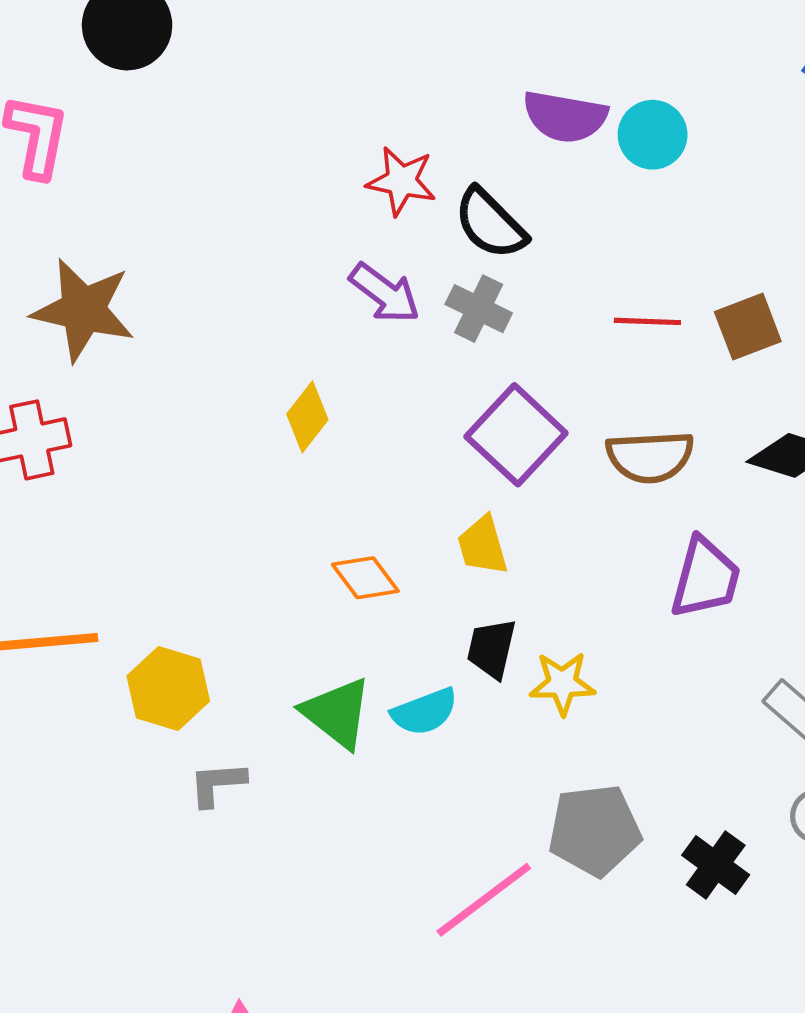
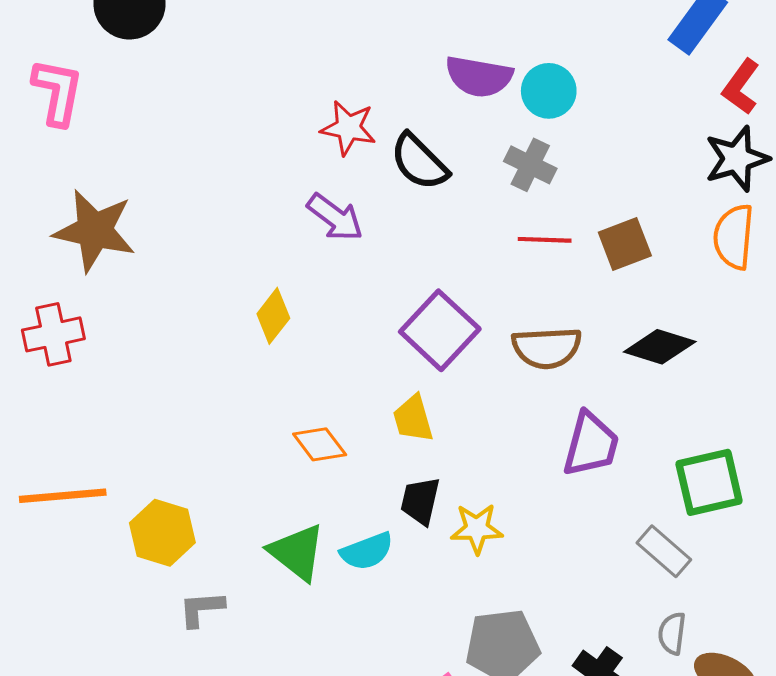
gray cross: (479, 309) -> (530, 165), moved

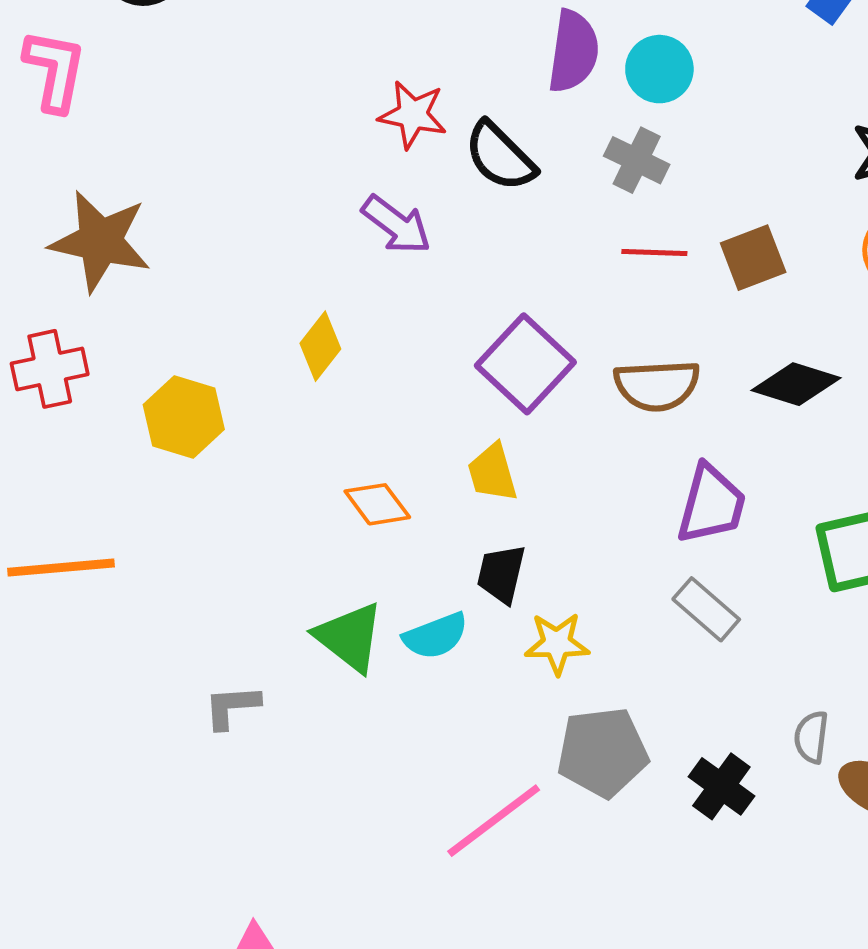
purple semicircle: (479, 76) -> (573, 51), turned -92
yellow star: (477, 529) -> (557, 643), moved
yellow hexagon: (162, 533) -> (184, 417), moved
gray rectangle: (664, 551) -> (706, 609), moved

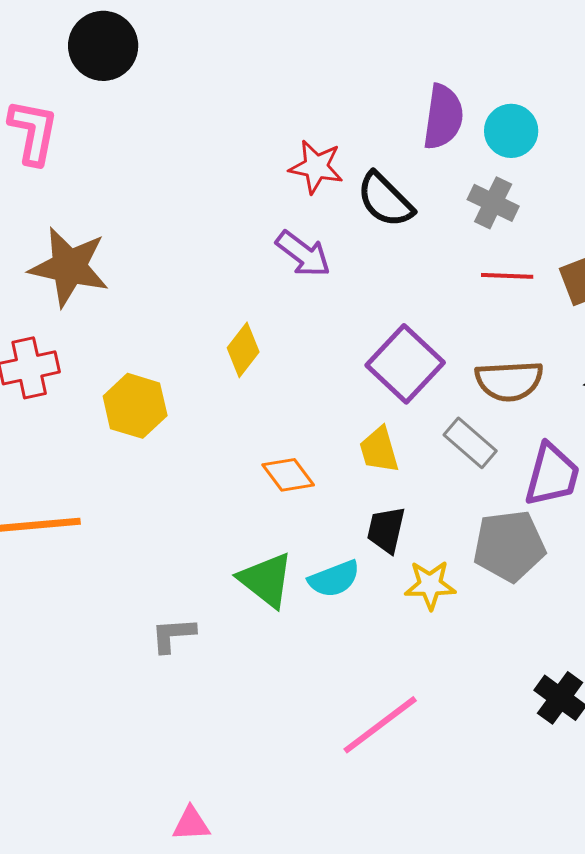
gray rectangle: (706, 609) -> (470, 443), moved
gray pentagon: (602, 752) -> (509, 546), moved

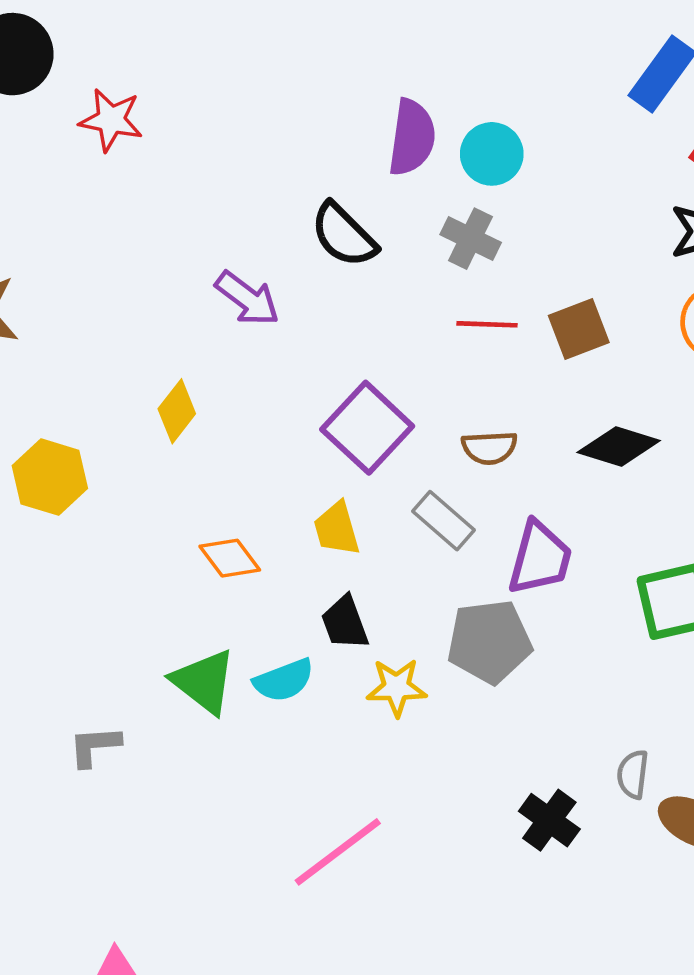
red star: (316, 167) -> (111, 120), moved
brown semicircle: (509, 381) -> (489, 448), size x0.7
black trapezoid: (386, 530) -> (345, 623), turned -33

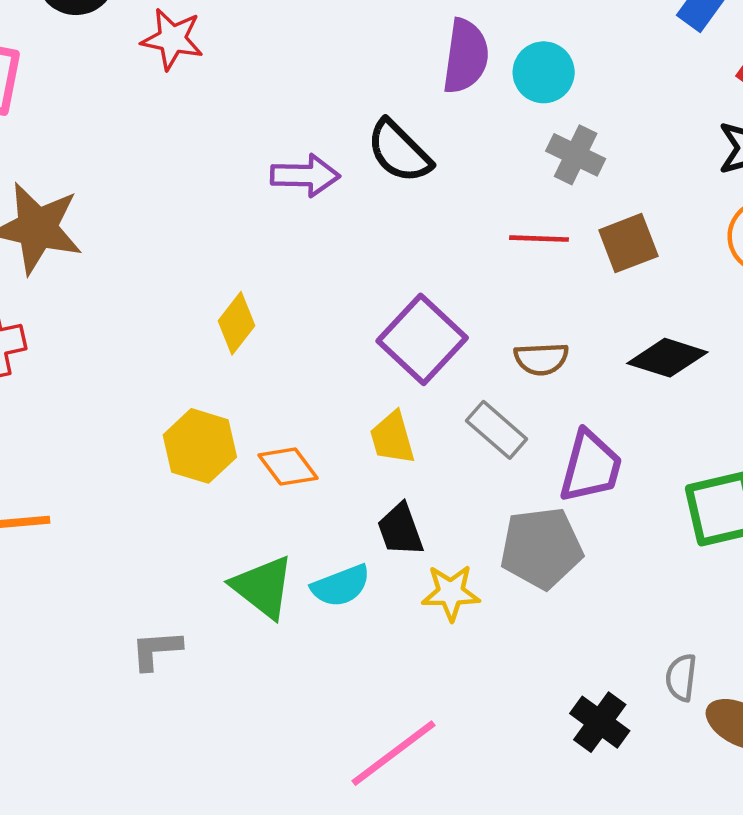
gray cross: (471, 239) -> (576, 155), moved
purple arrow: (247, 298) -> (305, 175), moved, turned -36
yellow hexagon: (50, 477) -> (200, 446), moved

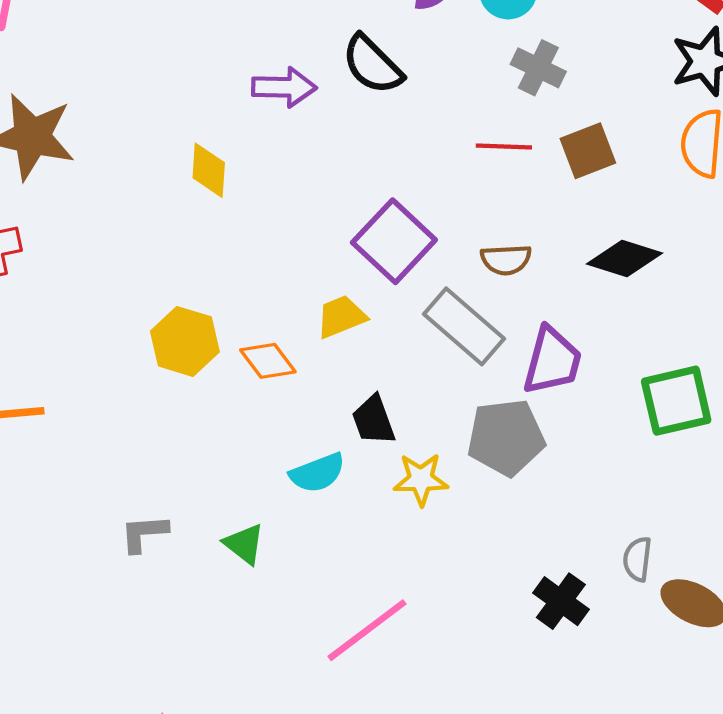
yellow diamond: (236, 323) -> (209, 170), moved, turned -34
gray rectangle: (497, 430) -> (464, 326), size x1.4
yellow trapezoid: (392, 438) -> (341, 317), moved, turned 84
green triangle: (263, 587) -> (244, 544), moved, size x0.7

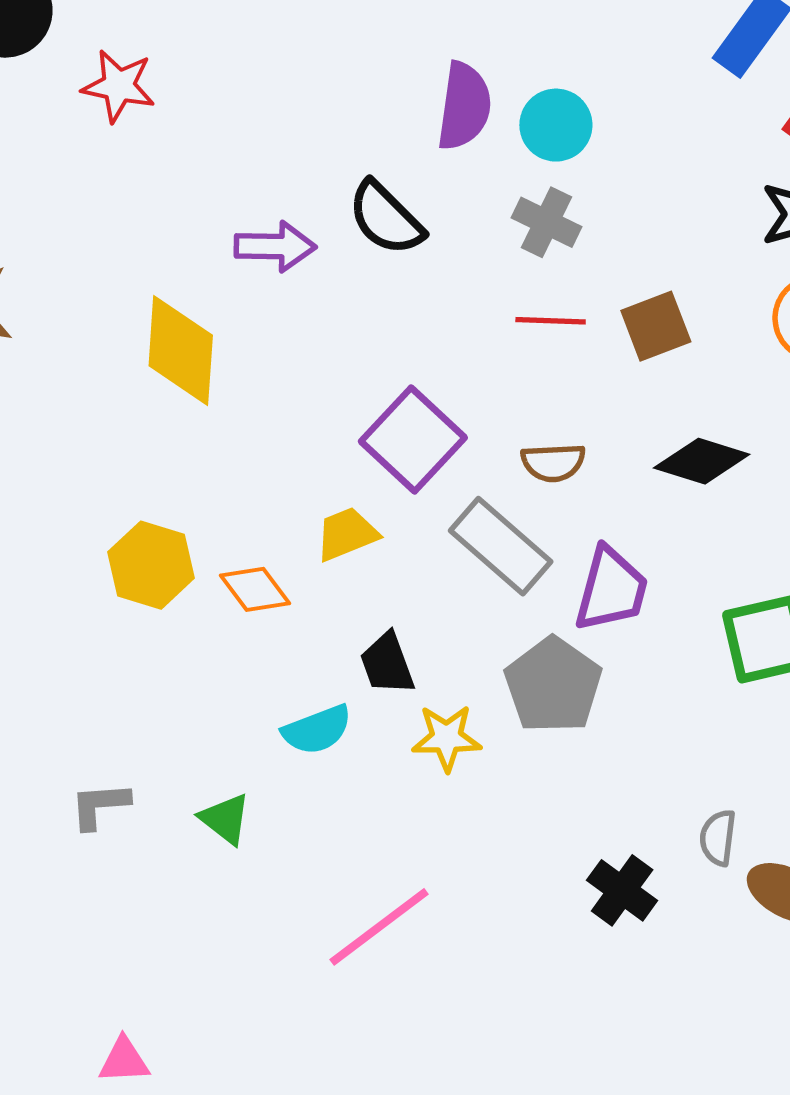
gray cross: (538, 68) -> (546, 222), moved
yellow diamond: (209, 170) -> (181, 350), size x1.6
gray pentagon: (506, 437) -> (553, 685), turned -30

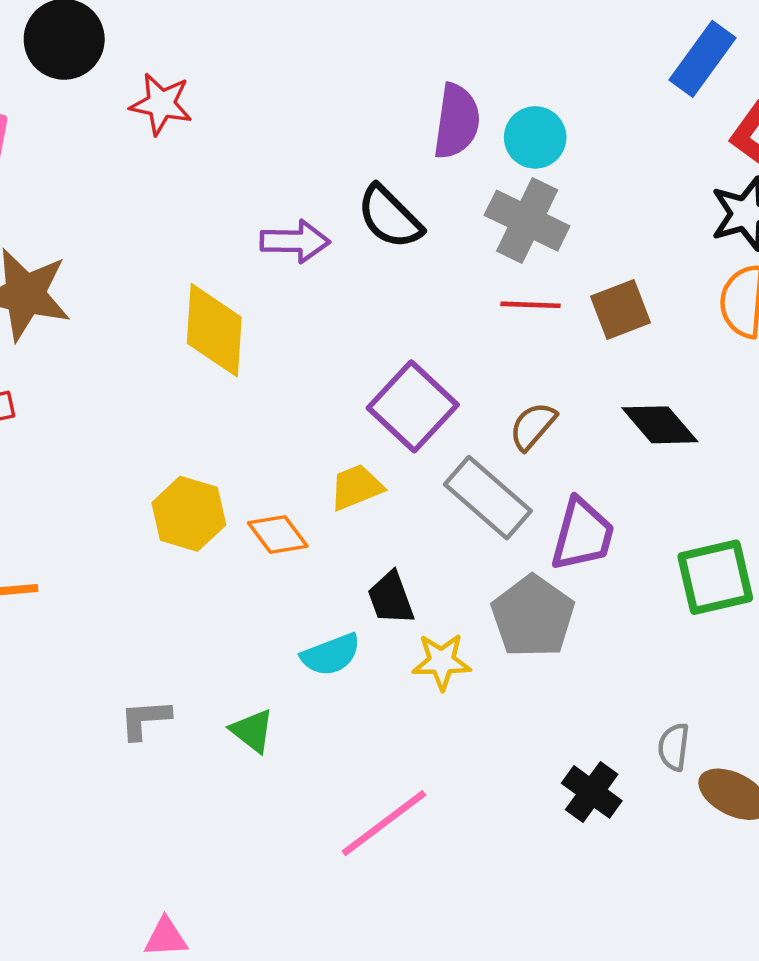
gray cross: (546, 222) -> (527, 221), size x1.4
black diamond: (702, 461) -> (660, 425), turned 32
brown semicircle: (553, 462) -> (533, 426), turned 134

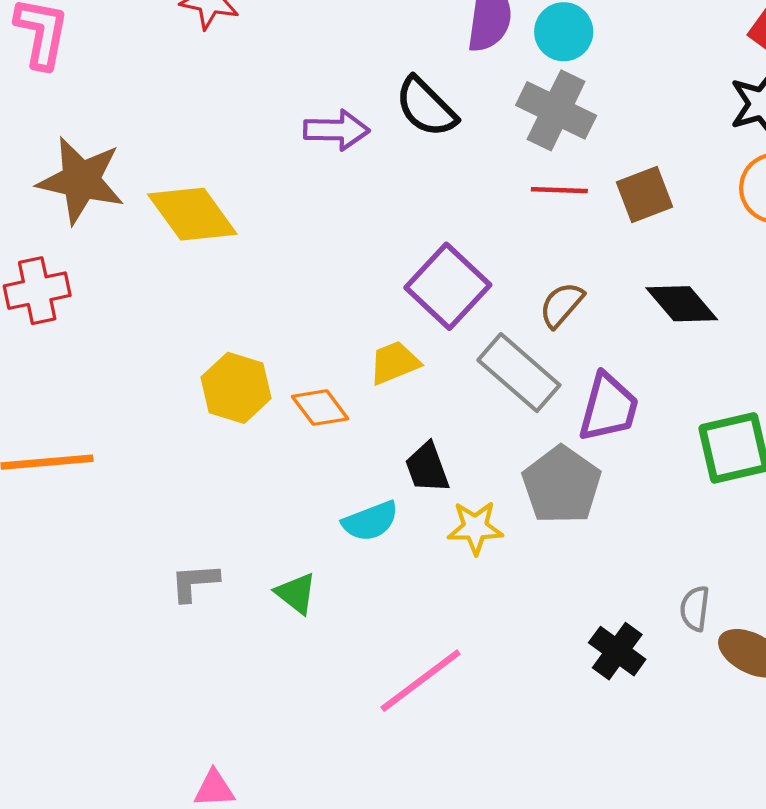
yellow diamond: (214, 330) -> (192, 214), moved, turned -40

